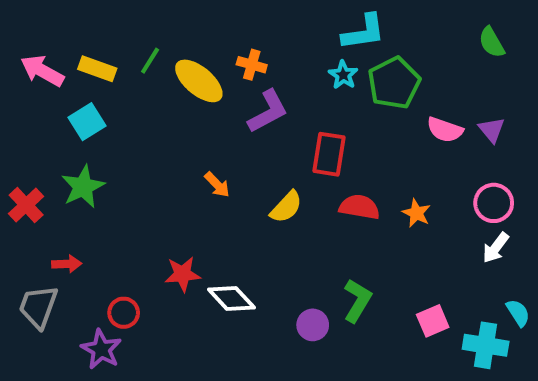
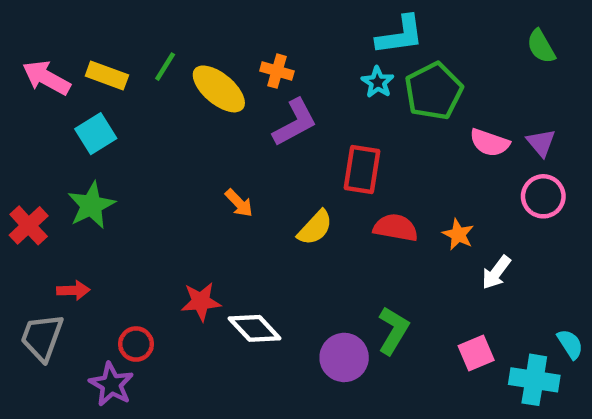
pink circle: (494, 203) -> (543, 196), moved
white arrow: (496, 248) -> (496, 272), moved
purple circle: (313, 325) -> (344, 357), size x1.4

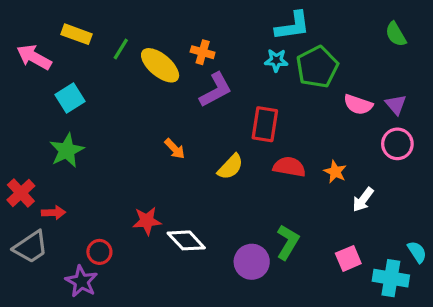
yellow rectangle: (107, 76) -> (77, 34), moved
cyan star: (378, 82) -> (276, 60), turned -30
red cross: (29, 225) -> (21, 193), moved
gray trapezoid: (42, 337) -> (31, 247), turned -144

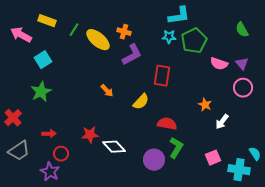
green semicircle: (396, 34) -> (242, 30), moved
red semicircle: (289, 167) -> (167, 124), moved
red arrow: (54, 213) -> (49, 134), moved

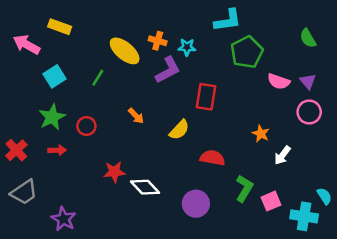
green line: (74, 30) -> (98, 78), moved
cyan star: (169, 37) -> (187, 47), moved
red arrow: (49, 134) -> (57, 150), moved
green L-shape: (176, 148) -> (244, 188), moved
red circle: (61, 154) -> (86, 126), moved

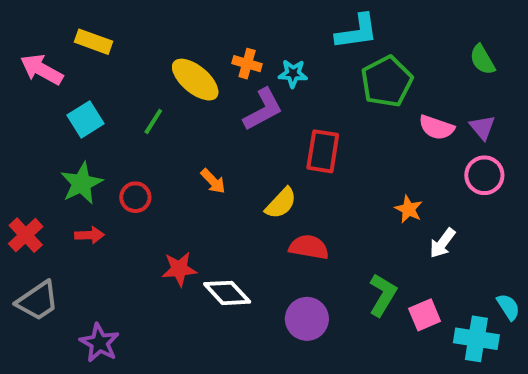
red semicircle: (212, 158) -> (309, 247), moved

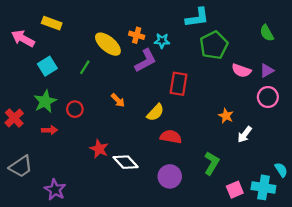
purple triangle: (482, 127) -> (267, 71), turned 40
red cross: (26, 235) -> (14, 118), moved
red star: (179, 269) -> (99, 149), turned 30
pink square: (425, 315) -> (235, 190), moved

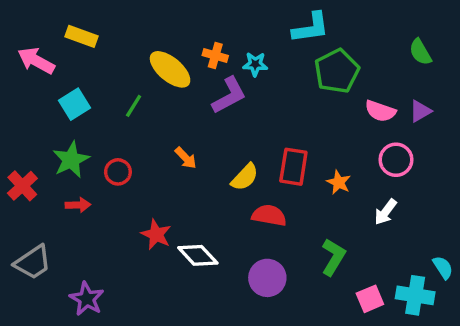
red rectangle: (179, 84) -> (293, 167), moved
pink circle: (268, 97) -> (396, 160), moved
orange star: (226, 116) -> (339, 182), moved

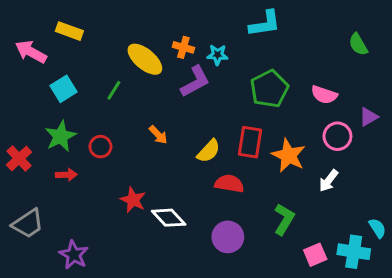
green pentagon: (337, 71) -> (269, 89), moved
purple triangle: (420, 111) -> (369, 117), moved
orange star: (339, 182) -> (289, 155), size x1.6

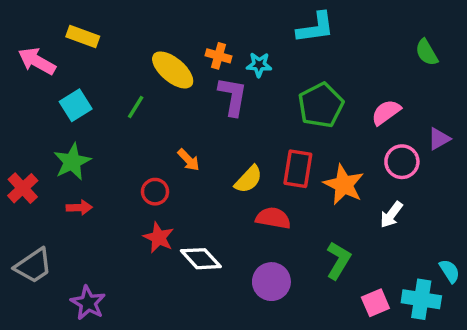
purple L-shape: (195, 81) -> (233, 96), turned -52
pink semicircle: (324, 95) -> (386, 112), turned 125
red circle: (100, 147) -> (155, 192), moved

